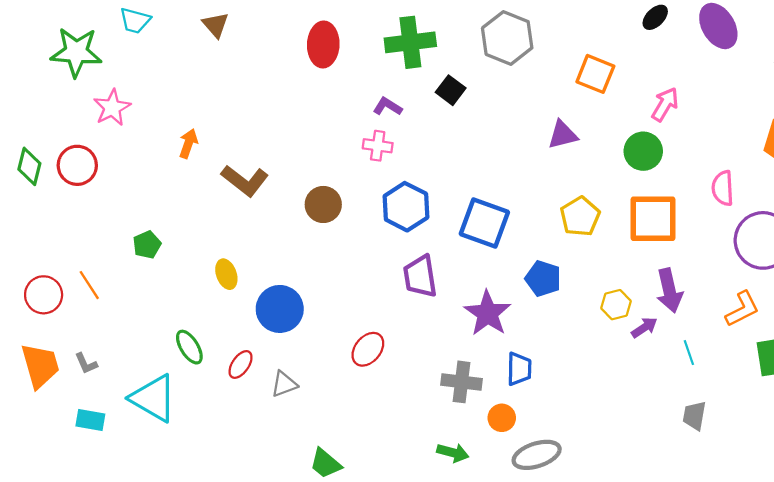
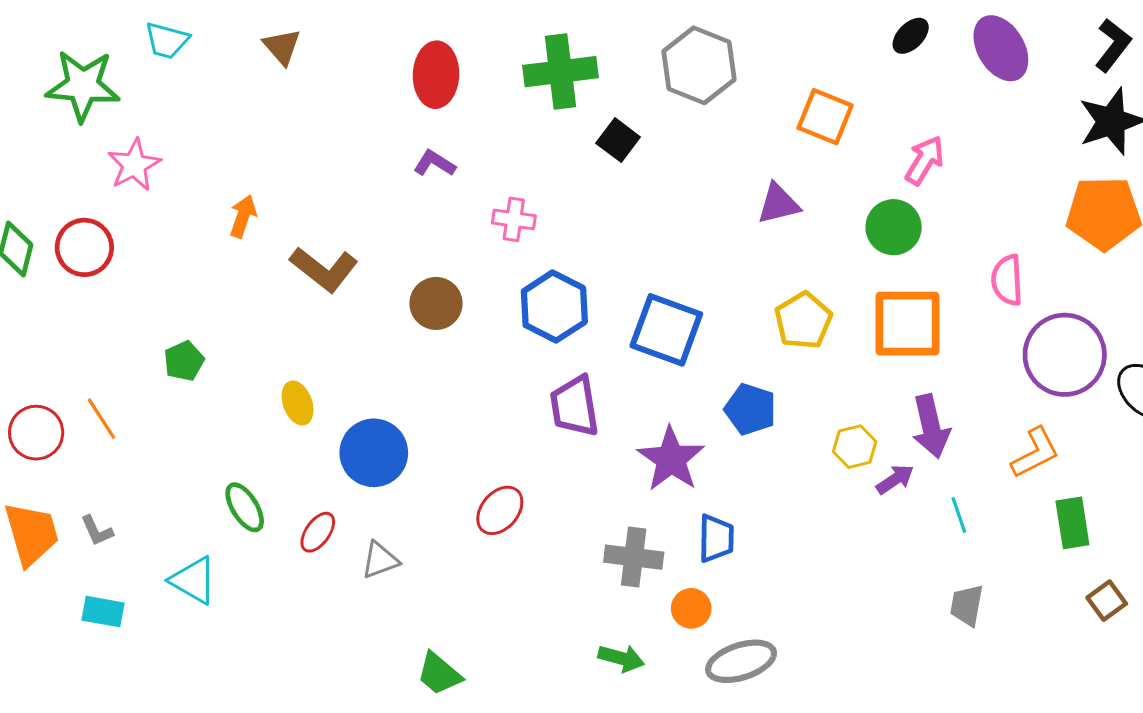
purple L-shape: (387, 107) -> (434, 163), moved
cyan triangle: (153, 398) -> (193, 580), size x0.7

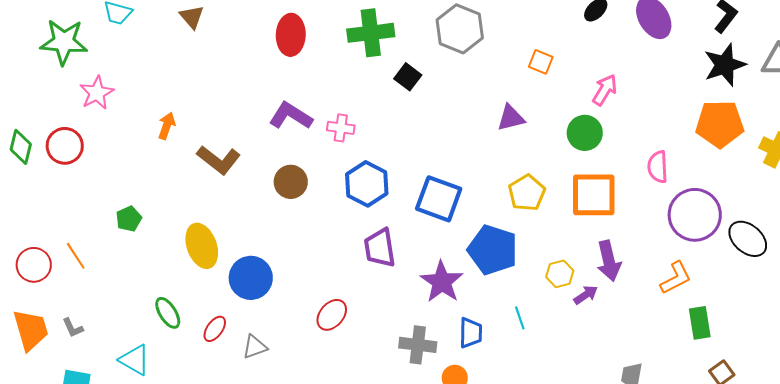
orange square: (825, 117) -> (541, 62), size x0.7
purple L-shape: (434, 163) -> (291, 116), moved, size x1.6
yellow ellipse: (298, 403) -> (202, 246), size x1.6
blue pentagon: (750, 409) -> (493, 250), size x1.5
cyan line: (959, 515) -> (520, 318), moved

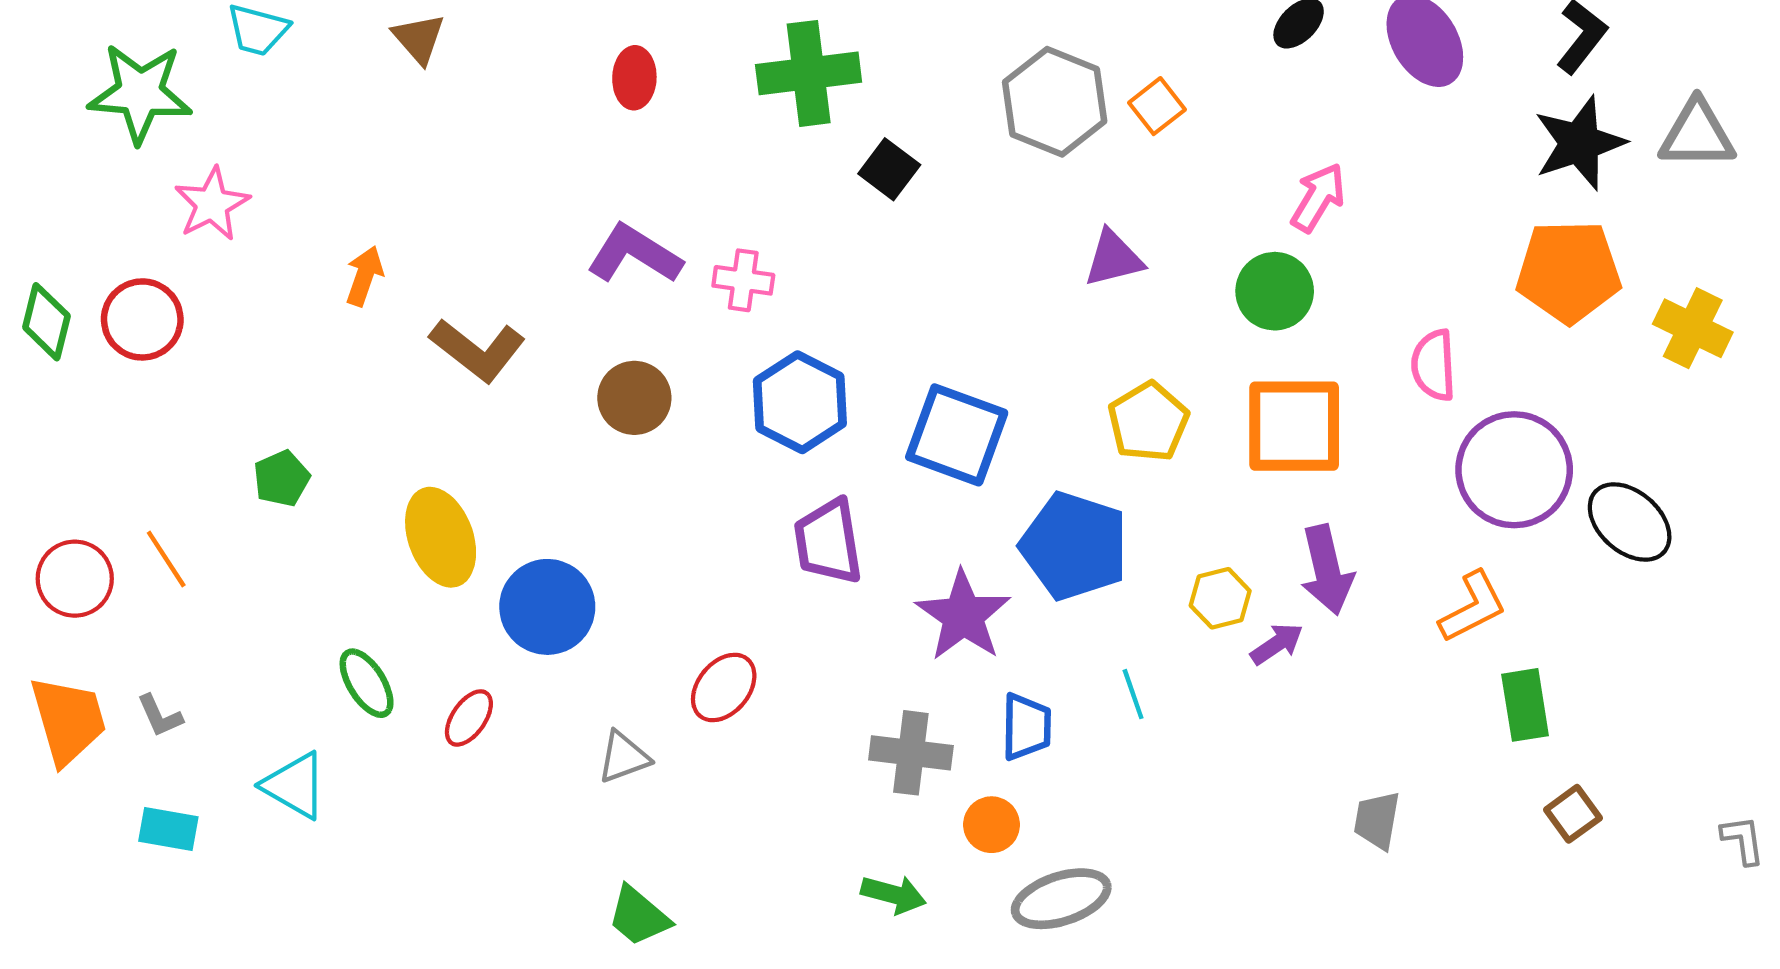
gray hexagon: (460, 29) -> (1055, 102), moved
red ellipse: (291, 35) -> (634, 78), size x0.7
orange square: (541, 62) -> (1157, 106), moved, turned 30
gray triangle: (255, 347) -> (624, 757), moved

